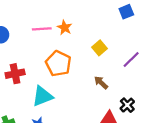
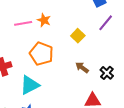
purple line: (131, 59) -> (106, 23), moved
black cross: (127, 105) -> (107, 73), moved

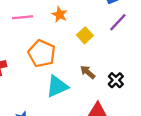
orange star: (44, 20) -> (60, 14), moved
cyan triangle: (30, 85) -> (57, 86), moved

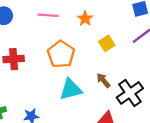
black cross: (116, 80) -> (130, 93), size x1.6

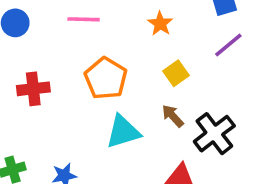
orange star: (85, 19) -> (160, 24), moved
yellow square: (107, 43) -> (176, 73), moved

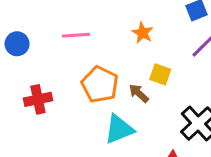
yellow square: (176, 73) -> (160, 74), turned -30
brown arrow: (173, 116) -> (139, 93), moved

